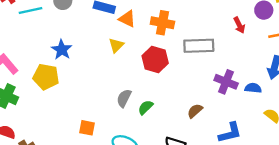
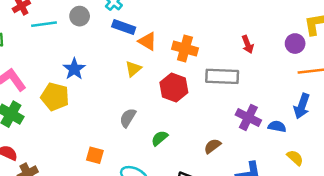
red arrow: (239, 25) -> (248, 44), moved
gray semicircle: (124, 98) -> (128, 118), moved

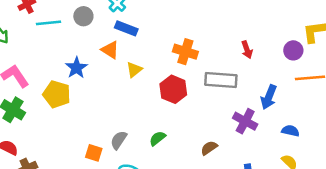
orange triangle: (147, 41) -> (110, 50), moved
blue arrow: (302, 106) -> (269, 97), moved
gray semicircle: (128, 118) -> (119, 140), moved
blue semicircle: (277, 126) -> (290, 131), moved

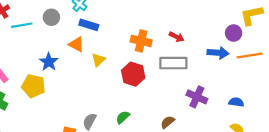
red arrow: (247, 50) -> (177, 37), moved, turned -40
blue arrow: (269, 97) -> (218, 53), moved, turned -102

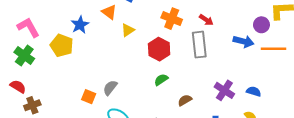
gray rectangle: (173, 63) -> (199, 45), turned 75
purple cross: (197, 97) -> (224, 90), moved
green semicircle: (123, 117) -> (161, 80), moved

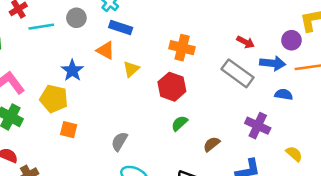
red arrow: (206, 20) -> (246, 42), moved
gray rectangle: (199, 45) -> (237, 73), moved, turned -40
blue semicircle: (254, 91) -> (284, 94), moved
orange square: (89, 97) -> (69, 130), moved

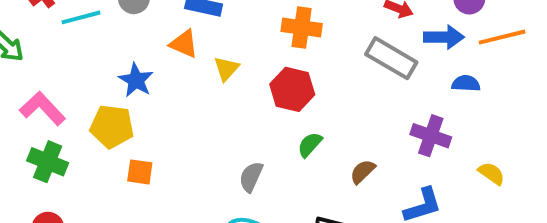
gray semicircle: (119, 141) -> (251, 177), moved

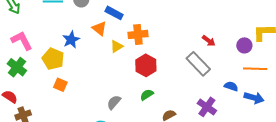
orange cross: (302, 28) -> (138, 34), moved, turned -30
blue arrow: (444, 37) -> (254, 98), moved

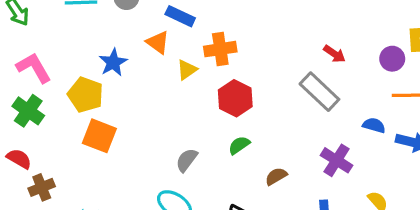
orange square: (60, 85) -> (99, 136), size x1.5

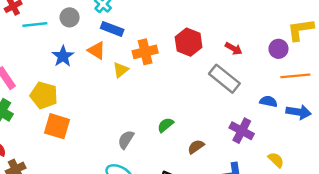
blue star: (113, 62) -> (63, 56), moved
red hexagon: (235, 98) -> (189, 42), moved

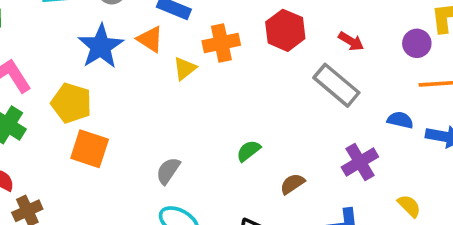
blue star: (63, 56) -> (101, 46), size x1.4
purple cross: (242, 131) -> (360, 162), turned 30
gray semicircle: (126, 140) -> (168, 171), moved

